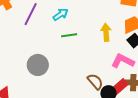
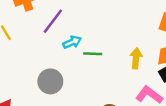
cyan arrow: (61, 14) -> (72, 42), moved

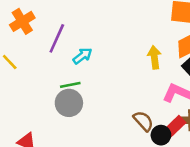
green line: (93, 54) -> (70, 85), moved

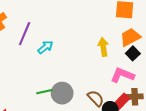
green line: (70, 85) -> (44, 92), moved
gray circle: (69, 103) -> (62, 93), moved

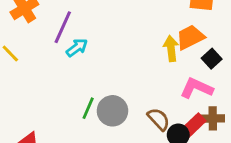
orange trapezoid: (130, 37) -> (190, 37), moved
cyan arrow: (45, 47) -> (77, 48), moved
green line: (44, 92) -> (88, 108), turned -56

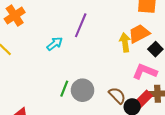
purple line: (63, 27) -> (81, 25), moved

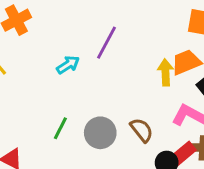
green line: (64, 89) -> (60, 128), moved
brown semicircle: (117, 95) -> (142, 130), moved

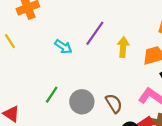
cyan arrow: (68, 65) -> (63, 47), turned 60
yellow arrow: (165, 72) -> (123, 47), moved

